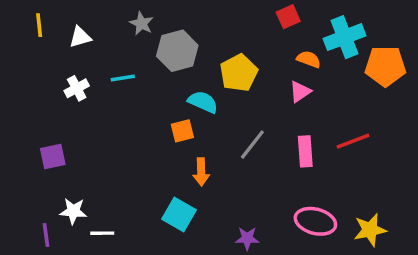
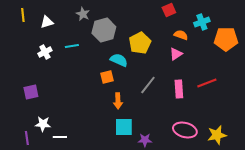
cyan cross: (344, 37) -> (202, 22), size x0.7
cyan square: (179, 214) -> (124, 127), moved, turned -30

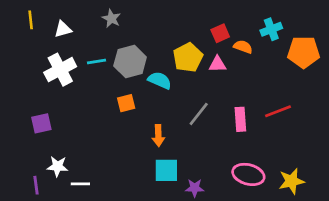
red square: (169, 10) -> (220, 33), moved
gray hexagon: (104, 30) -> (130, 62), moved
white cross: (45, 52) -> (60, 70), size x1.6
pink triangle: (176, 54) -> (217, 64), moved, turned 32
orange square: (107, 77) -> (126, 103), moved

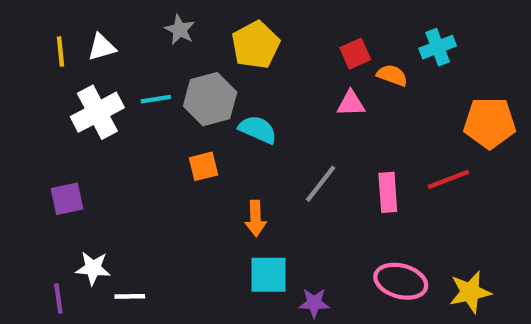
yellow line: (31, 20) -> (61, 51), moved
orange pentagon: (304, 52) -> (490, 123), moved
yellow pentagon: (188, 57) -> (256, 45), moved

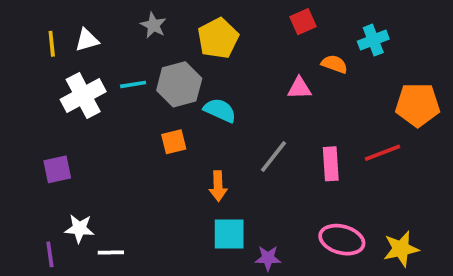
red square: (355, 54) -> (303, 22), moved

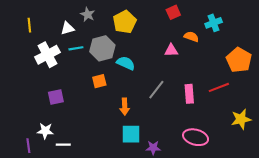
white triangle: (87, 40) -> (68, 28), moved
orange pentagon: (418, 105) -> (239, 60), turned 30
purple square: (57, 169) -> (56, 97), moved
yellow star: (401, 249) -> (241, 119), moved

